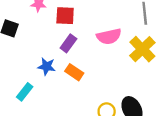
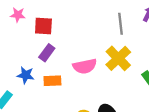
pink semicircle: (109, 36) -> (85, 66), moved
orange rectangle: (74, 72) -> (52, 81), turned -36

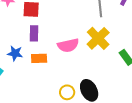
purple rectangle: (47, 53) -> (34, 33), turned -35

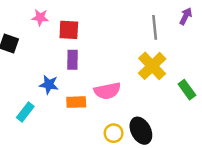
pink semicircle: (68, 45) -> (107, 91), moved
orange rectangle: (39, 58) -> (76, 102), moved

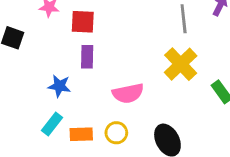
orange rectangle: (76, 102) -> (81, 134), moved
cyan rectangle: (25, 112) -> (52, 124), moved
yellow circle: (114, 133) -> (116, 133), moved

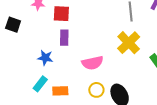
yellow circle: (116, 133) -> (96, 90), moved

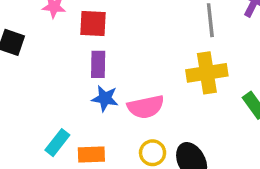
yellow cross: (129, 43) -> (207, 73), turned 35
blue star: (45, 58) -> (105, 98), moved

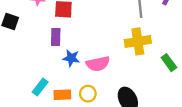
purple rectangle: (98, 64) -> (56, 37), moved
yellow circle: (153, 153) -> (88, 94), moved

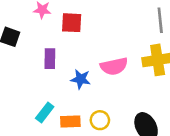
purple rectangle: (56, 37) -> (50, 59), moved
pink semicircle: (98, 64) -> (114, 66), moved

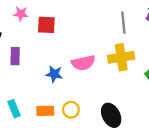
purple rectangle: (50, 59) -> (15, 56), moved
cyan rectangle: (45, 112) -> (14, 109), moved, turned -60

